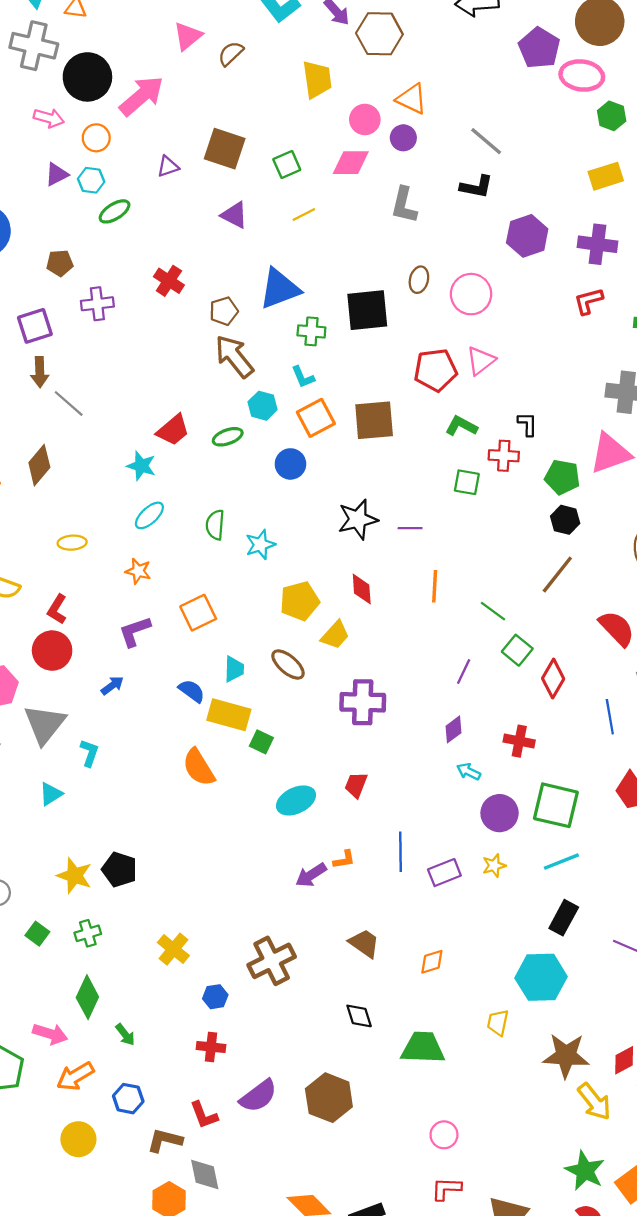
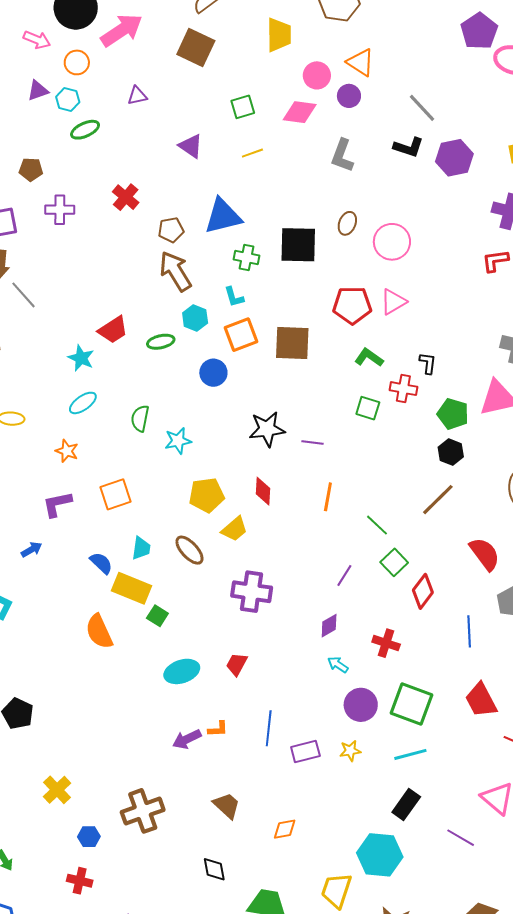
brown square: (225, 149) -> (196, 48), moved
purple hexagon: (527, 236) -> (454, 158), moved
yellow trapezoid: (498, 1023) -> (336, 890), size x1.5

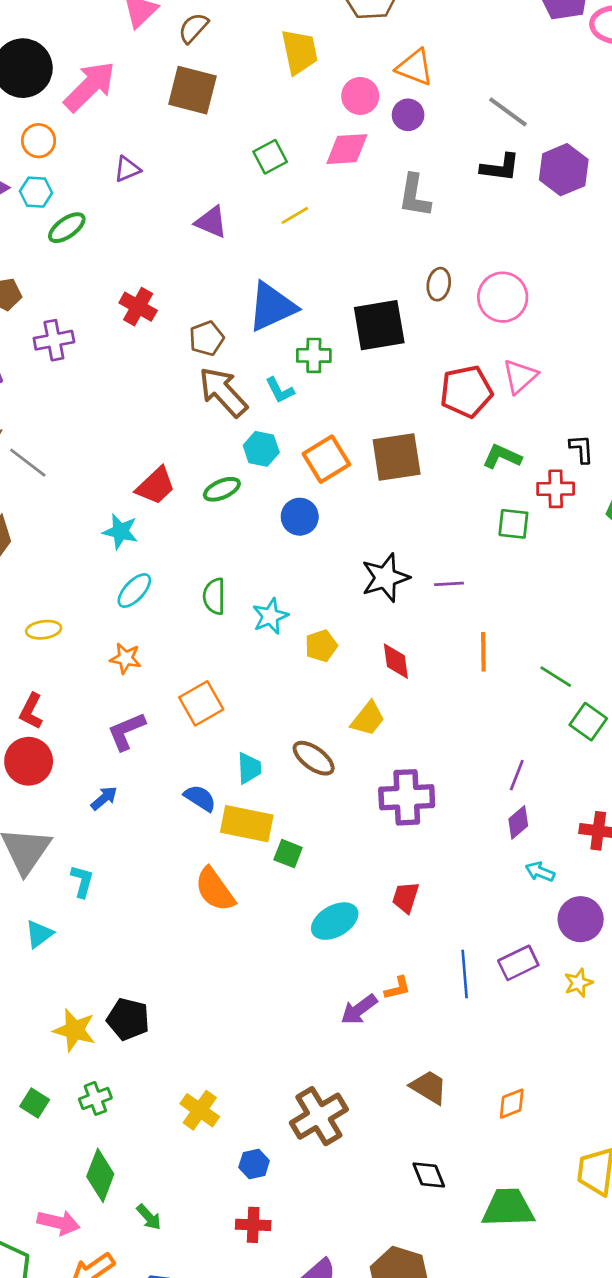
cyan L-shape: (234, 297) -> (280, 390), moved
yellow pentagon: (207, 495) -> (321, 646), moved, size x0.7
purple line: (344, 575) -> (517, 775), moved
purple rectangle: (305, 751) -> (518, 963), moved

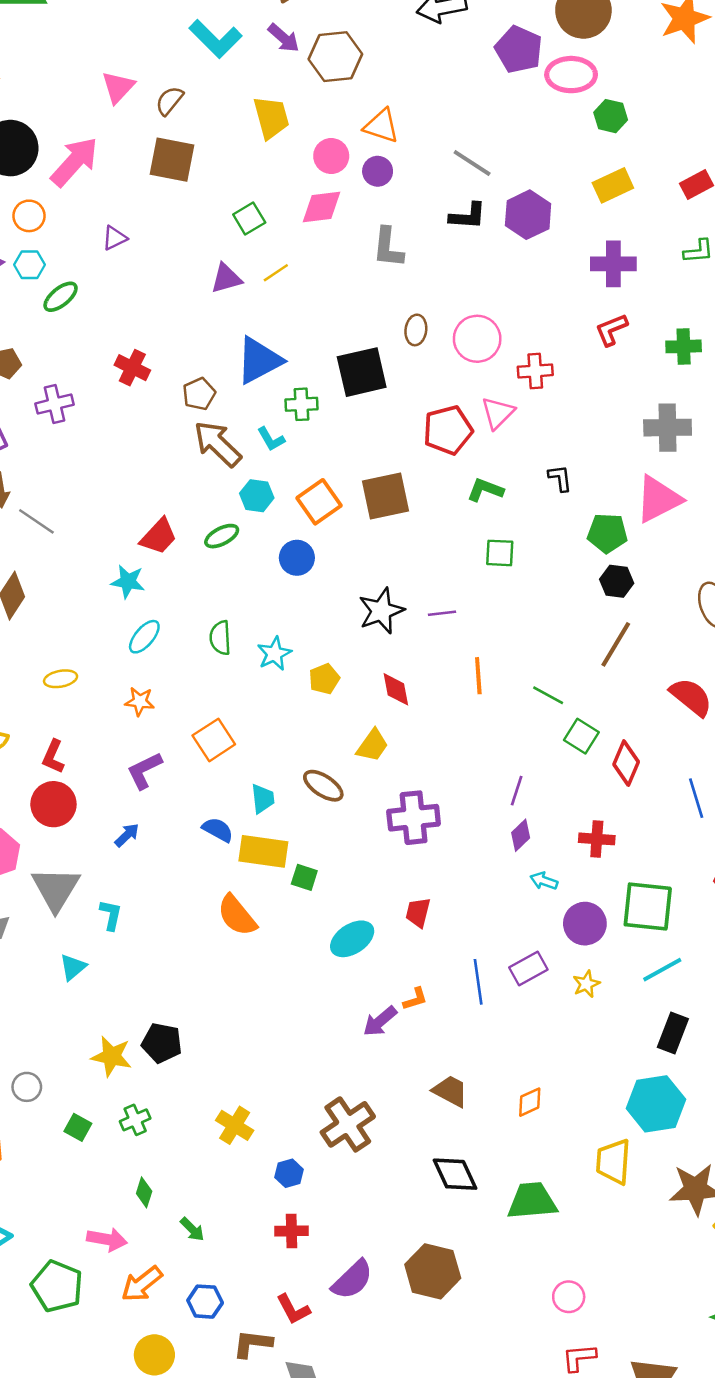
purple triangle: (211, 222) -> (226, 278), moved, turned -36
red cross: (556, 489) -> (535, 371), moved
green diamond: (100, 1175) -> (144, 1192), size x0.6
black diamond: (429, 1175) -> (455, 1174), size x1.4

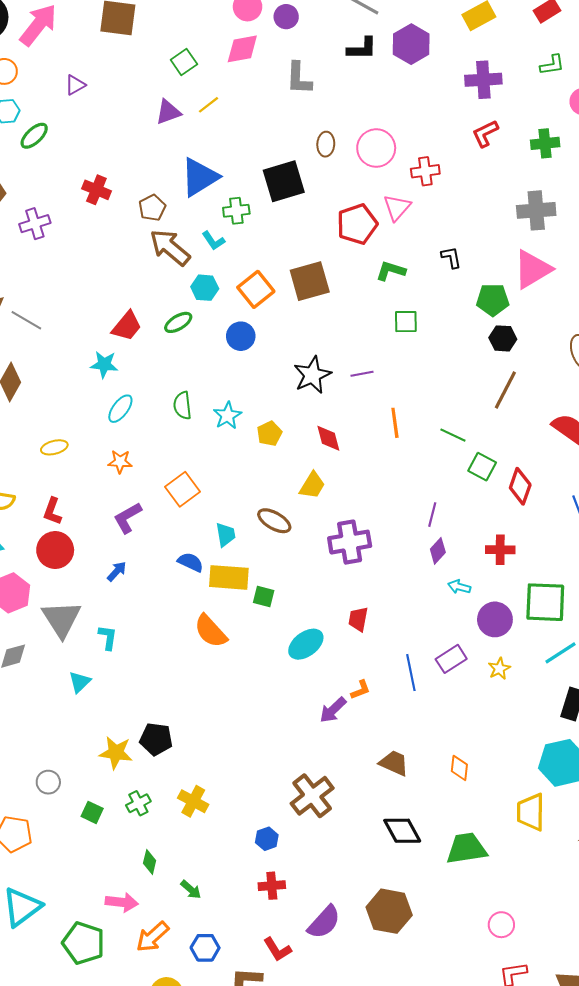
orange diamond: (530, 1102) -> (459, 768), turned -55
yellow cross: (235, 1125) -> (193, 801), moved

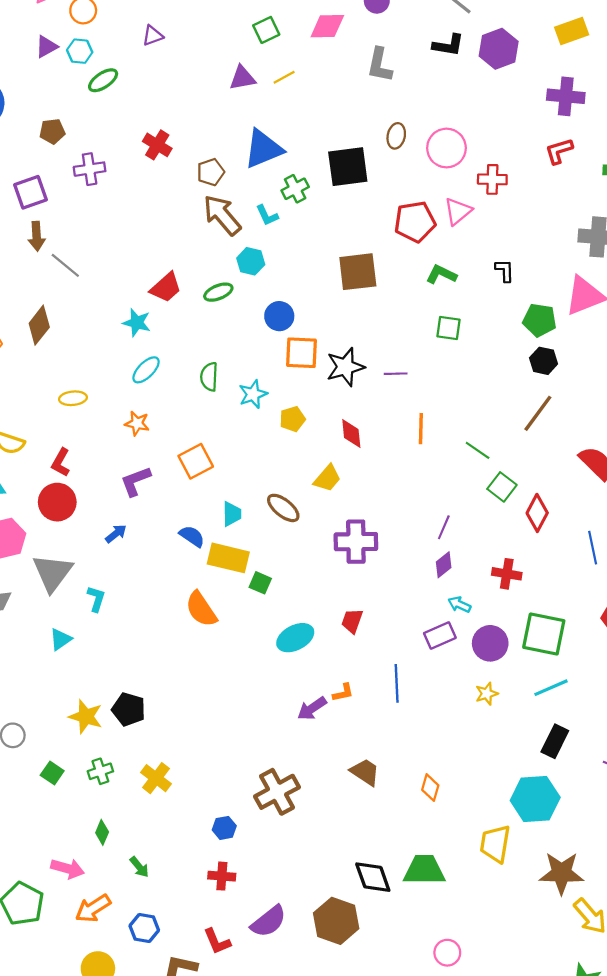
green cross: (236, 211) -> (295, 189), turned -30
orange square: (256, 289) -> (301, 353), moved, turned 32
purple rectangle: (451, 659) -> (440, 635), moved
black diamond: (402, 831) -> (373, 877), moved

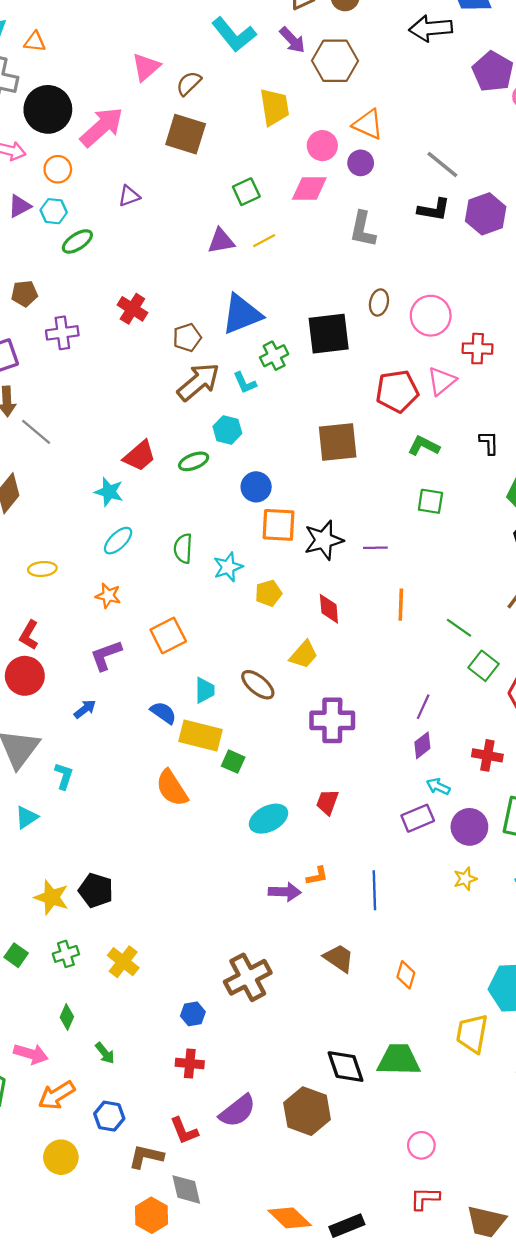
brown arrow: (222, 215) -> (198, 382), turned 90
blue line: (397, 683) -> (374, 890), moved
purple arrow: (312, 708) -> (285, 892), turned -144

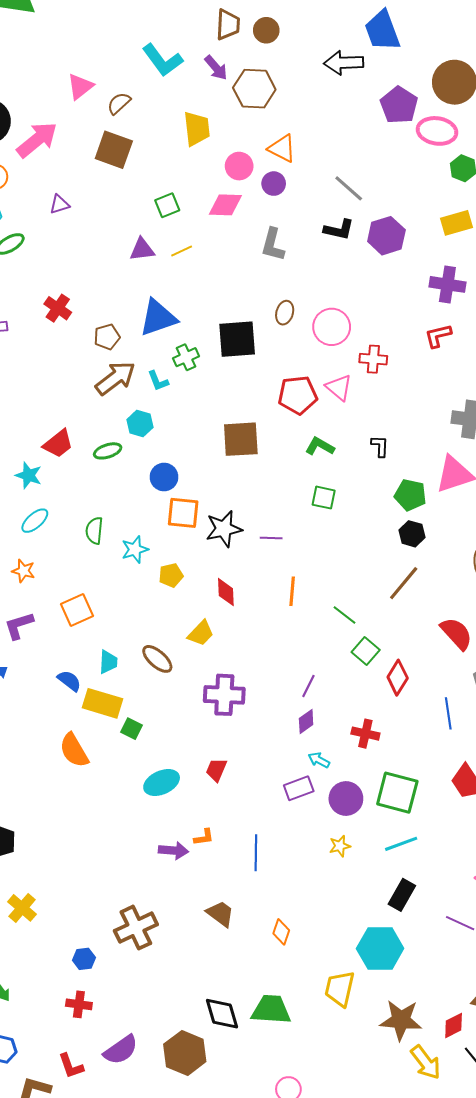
pink triangle: (442, 381) -> (339, 387), turned -44

